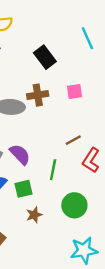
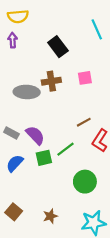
green line: (53, 170) -> (65, 149), turned 42
green square: (23, 189) -> (44, 158), moved
brown star: (34, 215) -> (50, 216), moved

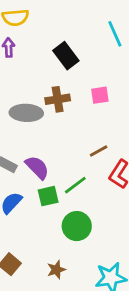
green circle: (85, 182) -> (77, 226), moved

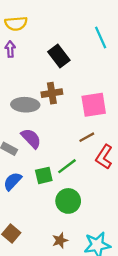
pink square: (100, 95) -> (94, 105), moved, size x1.6
purple semicircle: (37, 167) -> (31, 138), moved
brown star: (56, 270) -> (60, 240), moved

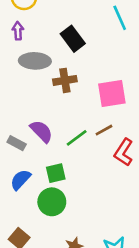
gray ellipse: (25, 105) -> (35, 61), moved
green line: (67, 166) -> (77, 138), moved
green circle: (68, 201) -> (52, 202), moved

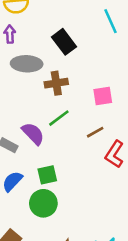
pink square: (112, 94) -> (103, 96), size x0.7
green line: (77, 138) -> (59, 118), moved

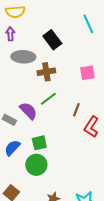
pink square: (103, 96) -> (87, 73), moved
brown line: (95, 132) -> (76, 110), turned -40

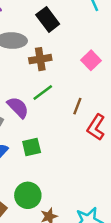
pink square: (87, 73) -> (91, 60), turned -35
green circle: (36, 165) -> (28, 195), moved

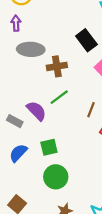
black rectangle: (48, 19) -> (86, 40), moved
green circle: (28, 195) -> (56, 177), moved

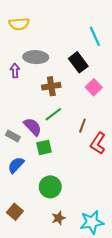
purple arrow: (16, 23) -> (15, 71), moved
gray ellipse: (31, 49) -> (36, 57), moved
green square: (49, 147) -> (44, 147), moved

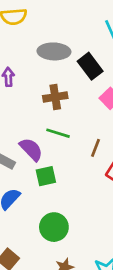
gray ellipse: (36, 57) -> (54, 51), moved
green line: (53, 114) -> (58, 133), turned 54

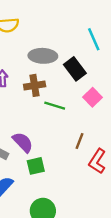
brown cross: (55, 97) -> (35, 85), moved
green line: (58, 133) -> (55, 106), moved

